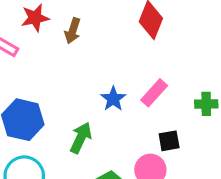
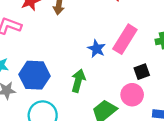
pink rectangle: (154, 93) -> (125, 39), size x1.4

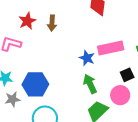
pink rectangle: (125, 39) -> (111, 48), turned 50
green arrow: (78, 81) -> (90, 84), moved, turned -36

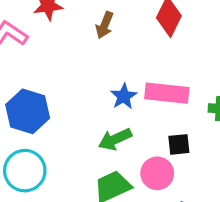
brown arrow: (52, 23) -> (105, 25), moved
green arrow: (90, 84) -> (115, 139), turned -108

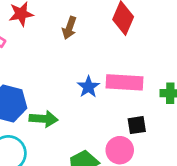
green arrow: (115, 139) -> (44, 119), moved, turned -148

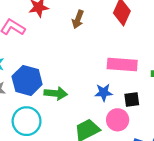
blue star: (88, 87) -> (104, 92), moved, turned 30

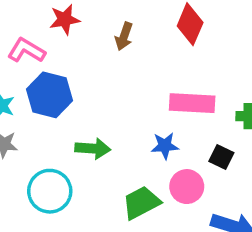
blue hexagon: (27, 80) -> (50, 95), moved
black square: (132, 99) -> (221, 157), moved, turned 35

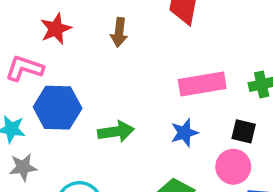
green arrow: (93, 149) -> (116, 132), moved
pink circle: (187, 187) -> (233, 167), moved

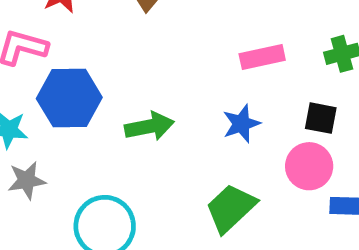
pink rectangle: (202, 84) -> (262, 57), size x0.7

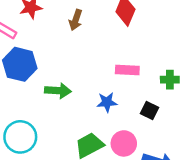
pink circle: (309, 166) -> (124, 143), moved

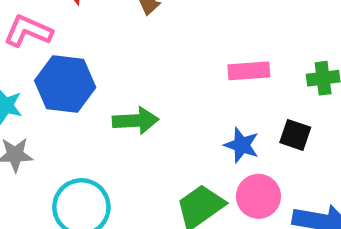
blue star: (107, 102) -> (242, 145), moved, turned 30

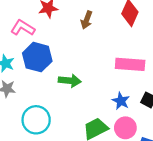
pink rectangle: (249, 71) -> (130, 64), size x1.4

